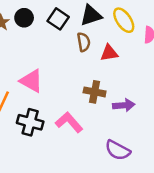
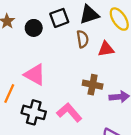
black circle: (24, 18) -> (34, 28), moved
black square: (58, 19) -> (59, 18), turned 36

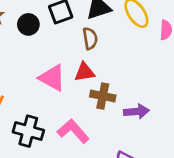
red triangle: (106, 49) -> (84, 72), moved
pink triangle: (35, 75) -> (52, 78), moved

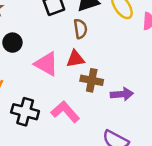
black circle: (28, 24) -> (12, 43), moved

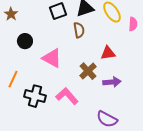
red triangle: (75, 59) -> (108, 53), moved
brown cross: (92, 80) -> (88, 71), turned 36

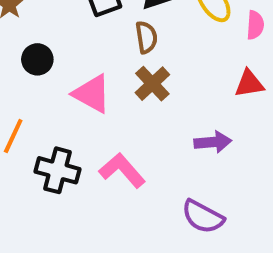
red triangle: (108, 53) -> (249, 84), moved
brown cross: (88, 71) -> (152, 84), moved

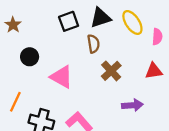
brown cross: (152, 84) -> (111, 71), moved

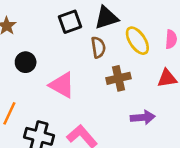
yellow ellipse: (132, 22) -> (137, 41), moved
brown cross: (111, 71) -> (119, 78), turned 30

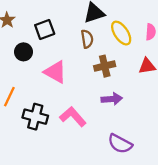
black square: (70, 22) -> (45, 30), moved
purple arrow: (143, 117) -> (112, 99), moved

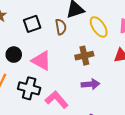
brown semicircle: (87, 39) -> (61, 27), moved
black circle: (23, 52) -> (14, 55), moved
black cross: (35, 117) -> (29, 88), moved

